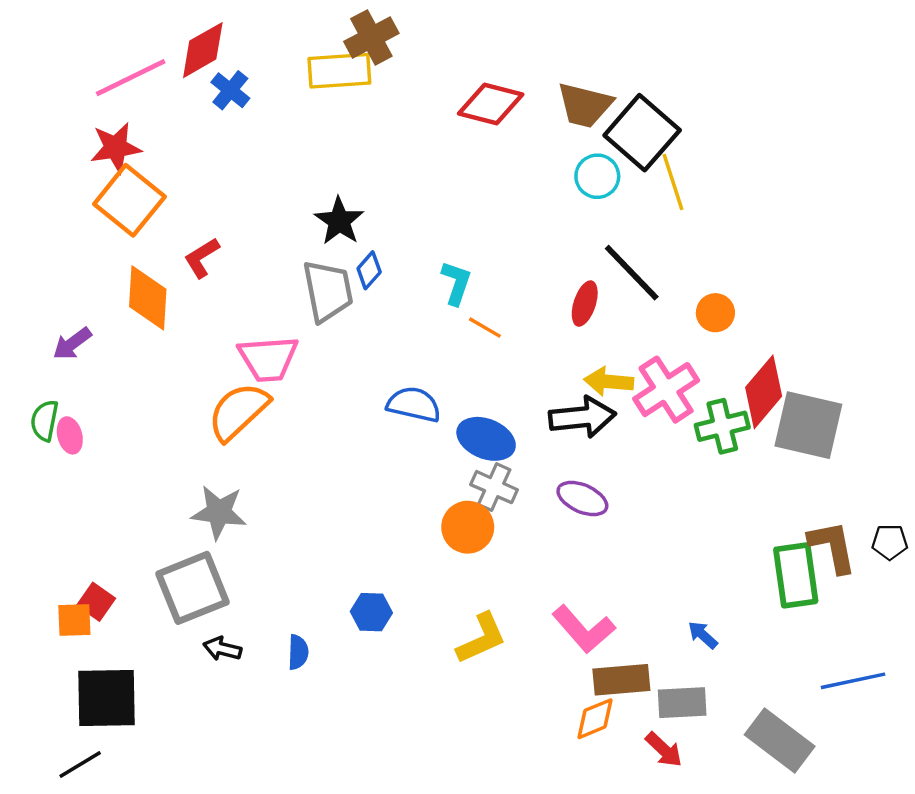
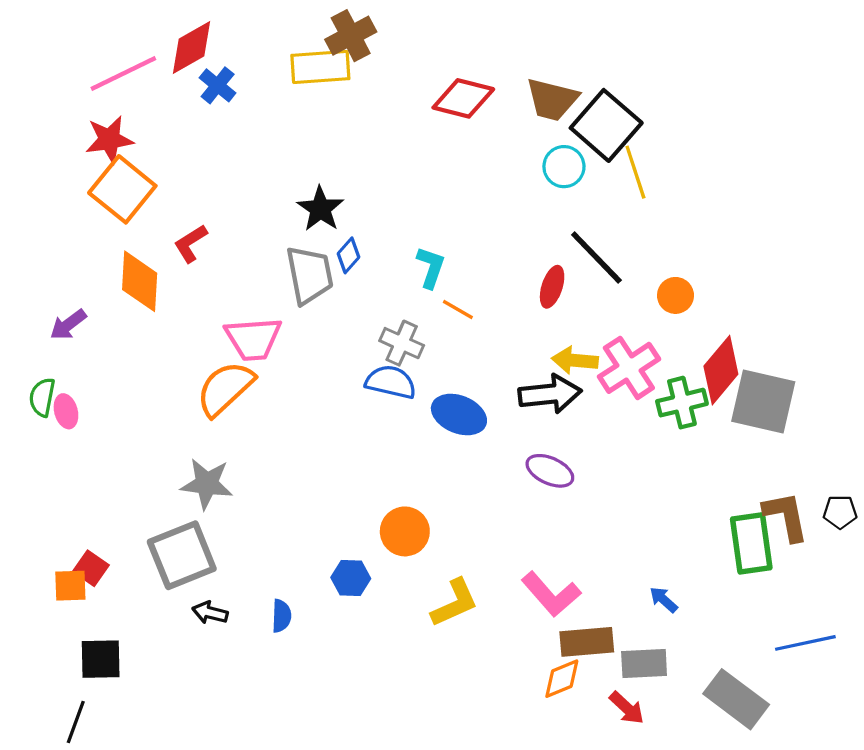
gray cross: (494, 487) -> (402, 343), moved
orange circle: (468, 527) -> (405, 531), moved
black square: (106, 698) -> (101, 659), size x0.7
black line: (80, 765) -> (76, 722), turned -39

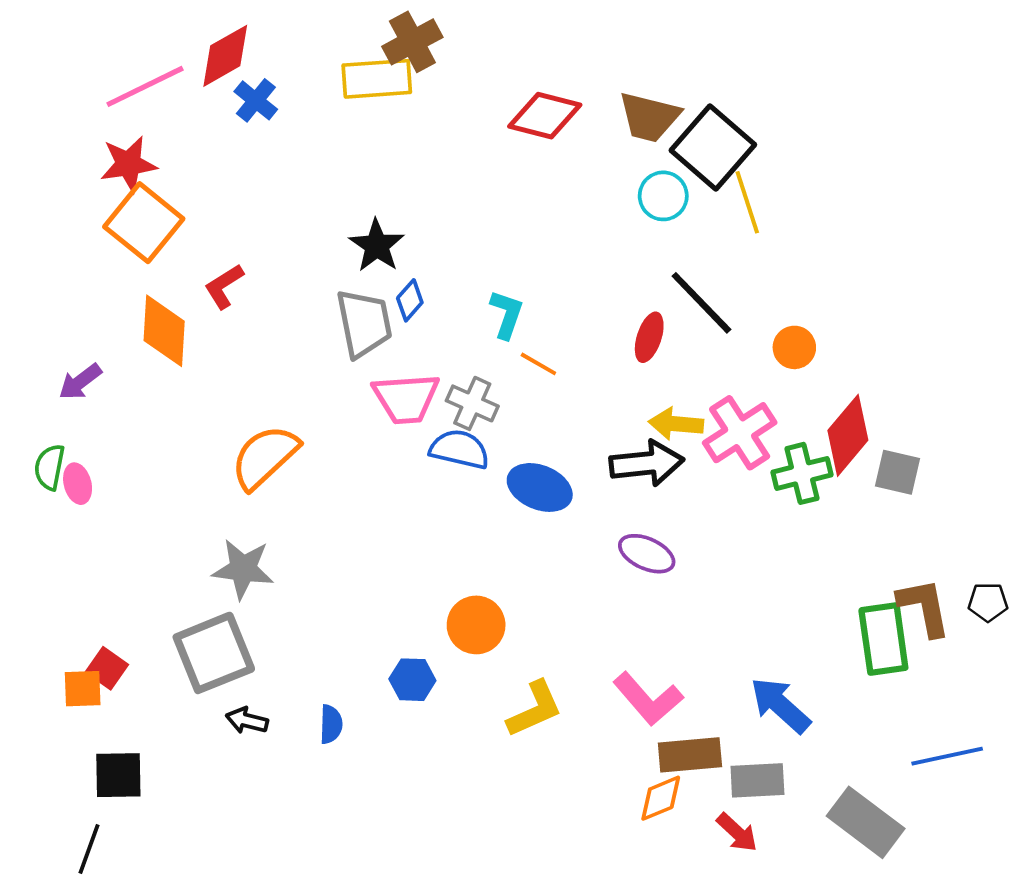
pink trapezoid: (253, 339) -> (406, 398), moved
gray square: (763, 402) -> (897, 472), size x0.6
blue arrow: (664, 600) -> (780, 705), size x1.8

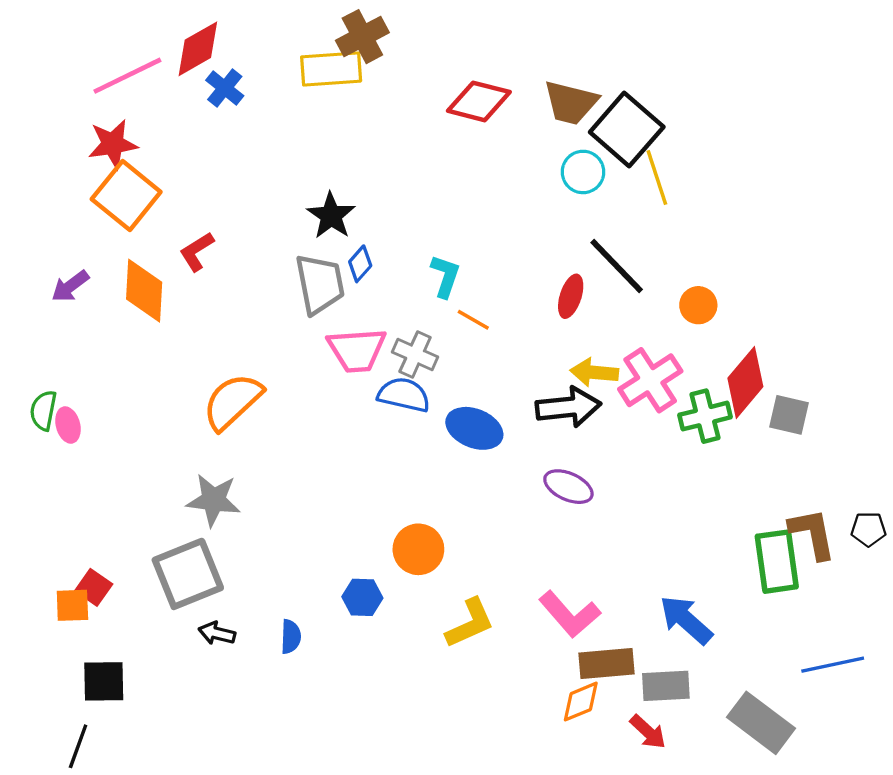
purple arrow: (80, 382) -> (70, 286), moved

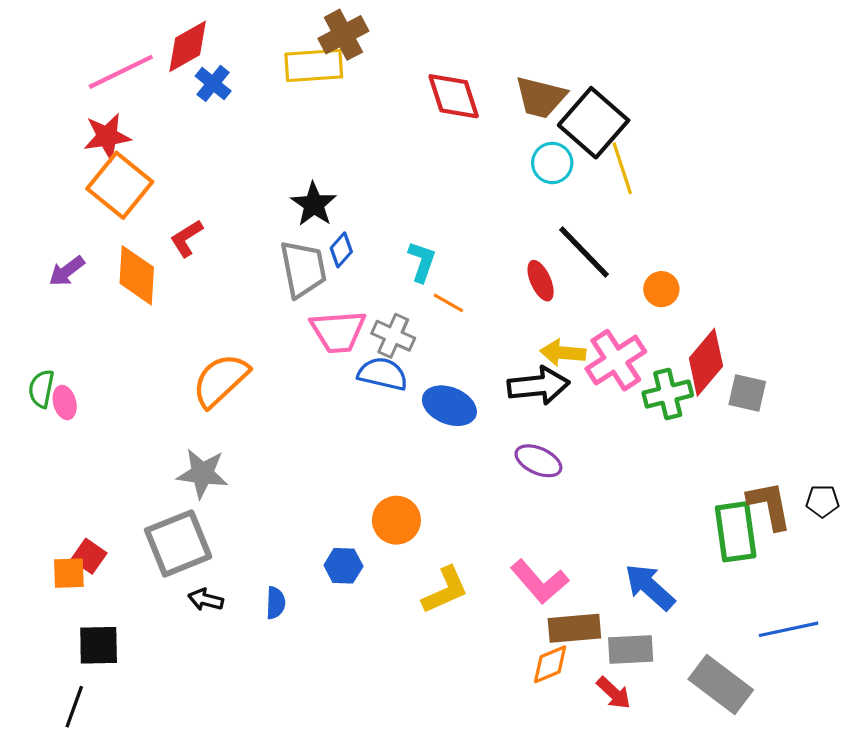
red diamond: (479, 101) -> (454, 96), turned 58
red ellipse: (571, 296) -> (541, 281), turned -42

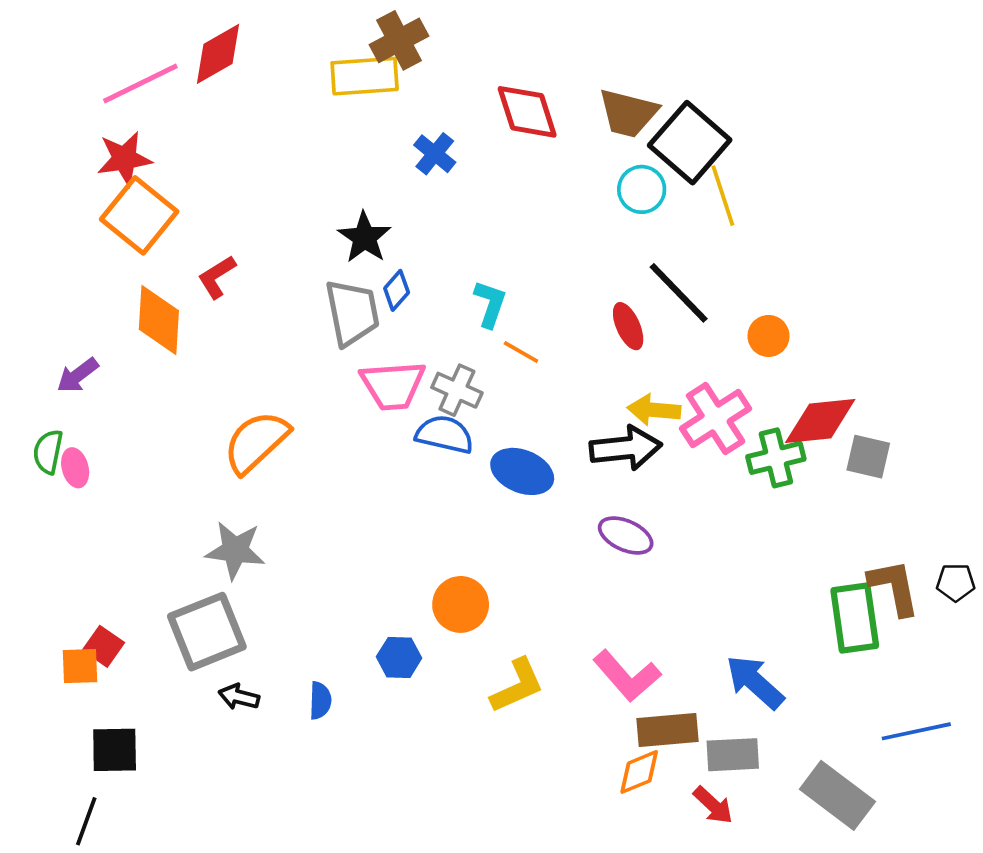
blue cross: (213, 83) -> (435, 154), moved
purple arrow: (67, 271) -> (78, 375), moved
red diamond: (706, 362) -> (820, 421), turned 44

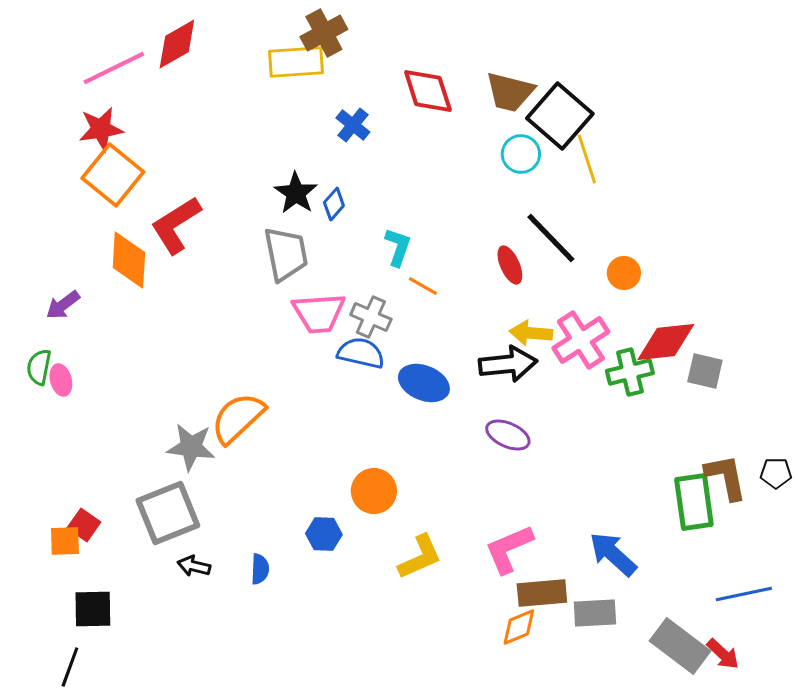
red L-shape: (217, 277) -> (176, 225), size x1.6
blue diamond: (397, 290) -> (334, 204), moved
orange semicircle: (256, 442) -> (238, 418), moved
pink L-shape: (627, 676) -> (509, 549), turned 108
red arrow: (713, 805) -> (723, 654), moved

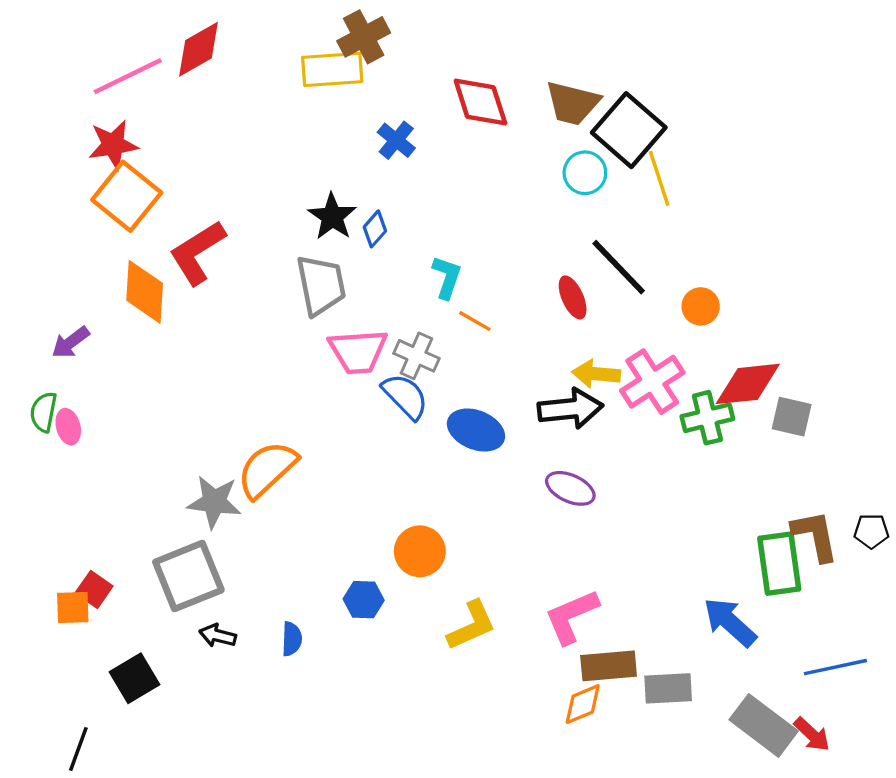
blue semicircle: (361, 353) -> (405, 396), turned 33
blue arrow: (613, 554) -> (730, 622), moved
black square: (93, 609) -> (134, 678), moved, turned -30

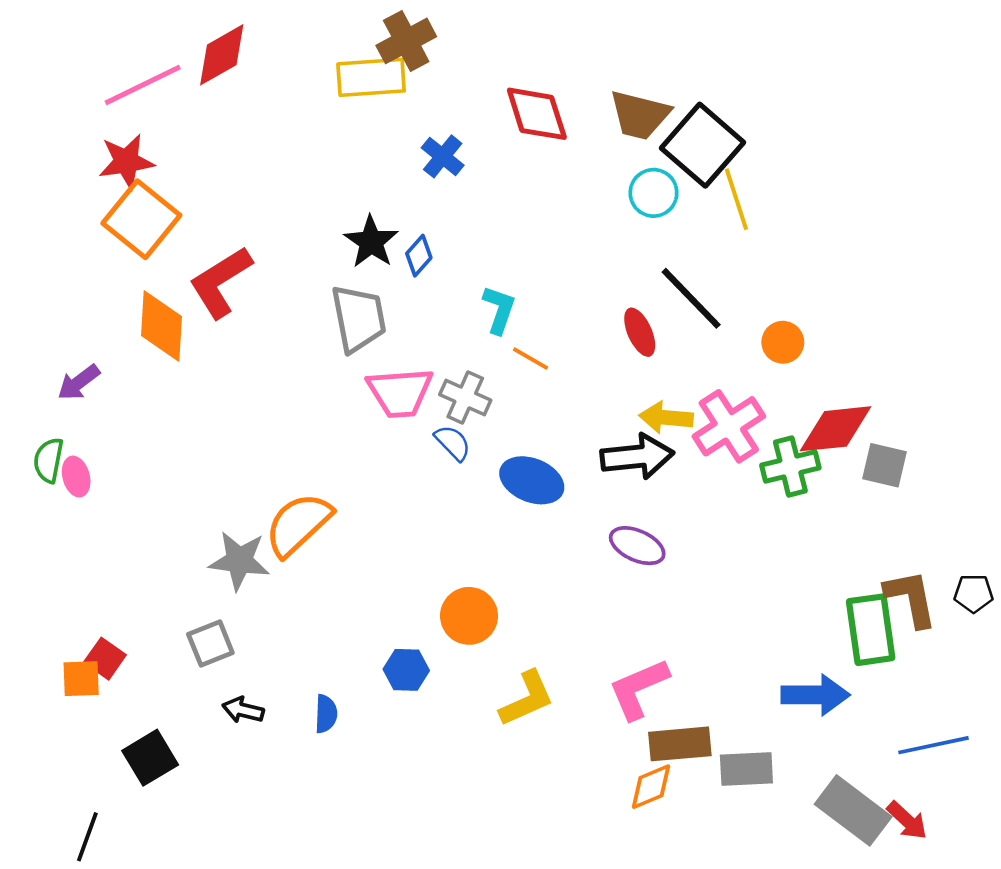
blue semicircle: (405, 396) -> (453, 443), size x0.7
gray square: (188, 576) -> (210, 643), size x0.6
blue arrow: (730, 622) -> (815, 695), turned 138

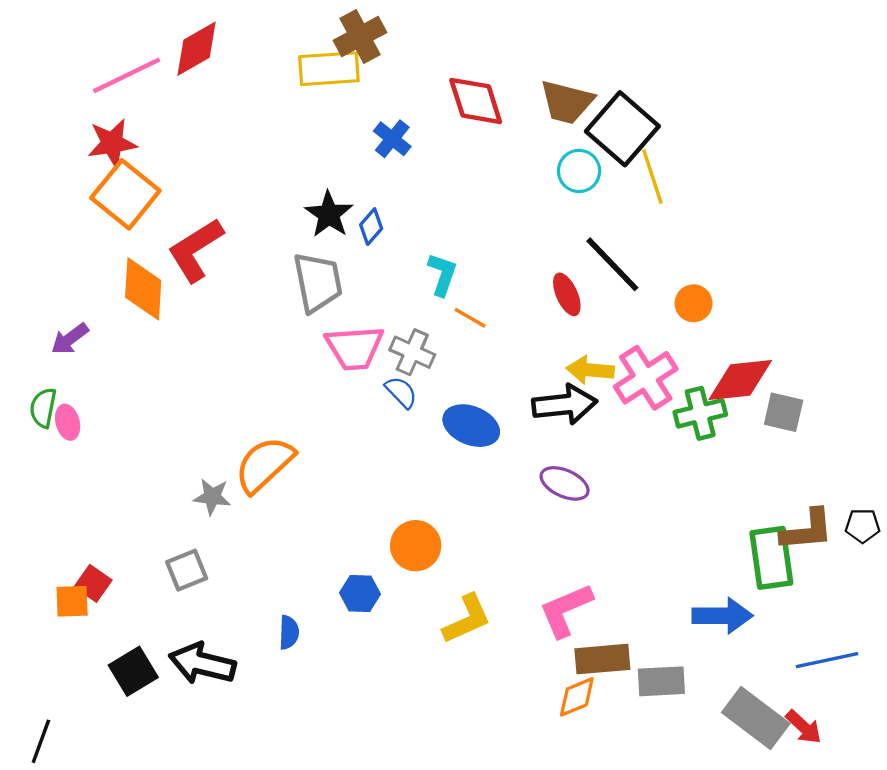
gray star: (239, 561) -> (212, 497), size x0.7
brown L-shape: (911, 598) -> (807, 530), turned 96
black arrow: (243, 710) -> (202, 664), moved, size x1.8
black line: (87, 837) -> (41, 741), moved

